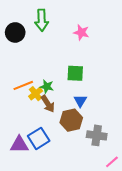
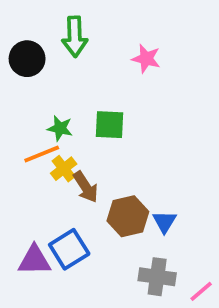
green square: (75, 73) -> (110, 125), moved
green star: (47, 86) -> (60, 128), moved
blue triangle: (80, 101) -> (164, 222), moved
gray cross: (97, 135) -> (157, 277), moved

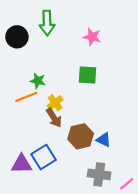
green square: (110, 125) -> (88, 75), moved
yellow cross: (64, 169) -> (55, 103), moved
blue triangle: (164, 222) -> (104, 140), turned -35

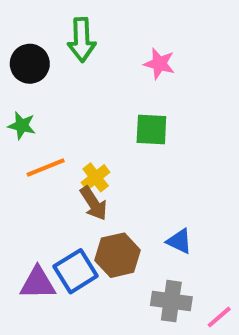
green star: (38, 81) -> (22, 126), moved
brown hexagon: (81, 136) -> (118, 255), moved

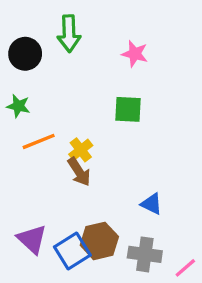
brown hexagon: (118, 255) -> (99, 241), moved
blue square: (76, 271) -> (72, 251), moved
purple triangle: (38, 283) -> (32, 239), turned 44

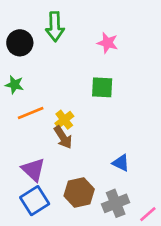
purple triangle: (32, 239) -> (33, 170), moved
blue square: (72, 251) -> (35, 201), moved
gray cross: (145, 254) -> (116, 203), turned -30

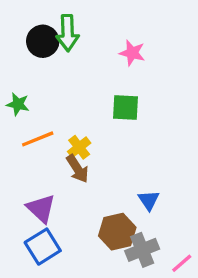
black circle: (20, 43) -> (43, 41), moved
blue triangle: (121, 163) -> (149, 200), turned 30
brown hexagon: (79, 193) -> (117, 232), moved

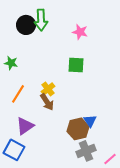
orange line: (38, 139) -> (18, 94), moved, turned -36
purple triangle: (41, 209) -> (25, 126), turned 42
brown hexagon: (117, 232) -> (78, 129), moved
blue square: (43, 247) -> (14, 150), moved, turned -30

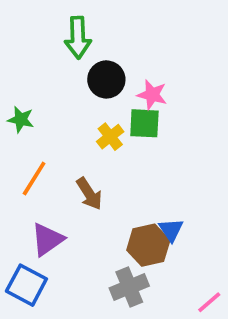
black circle: (26, 25) -> (106, 79), moved
pink star: (80, 32) -> (152, 95), moved
yellow cross: (48, 89) -> (110, 137), moved
gray cross: (86, 151) -> (129, 287), moved

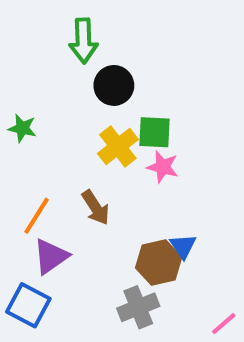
pink star: (152, 95) -> (163, 167), moved
yellow cross: (110, 137) -> (118, 147), size x1.4
orange line: (34, 178) -> (37, 216), moved

